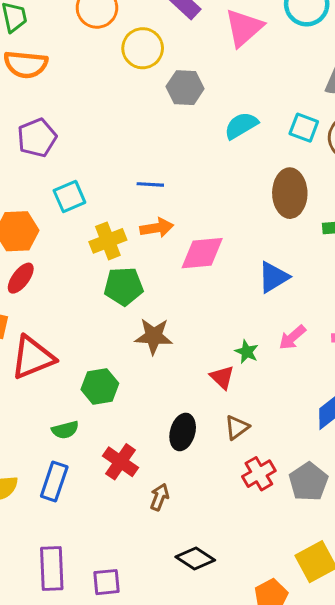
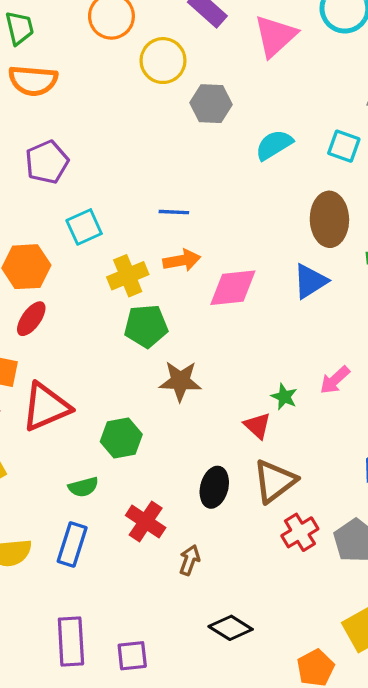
blue triangle: (273, 277) -> (310, 281), moved
brown triangle: (237, 427) -> (275, 481), size x1.6

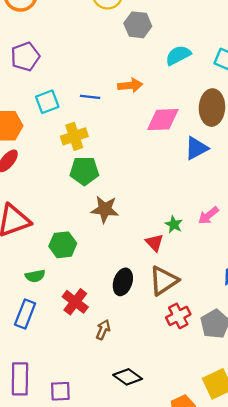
blue line: (174, 212) -> (90, 97), moved
orange arrow: (182, 260) -> (130, 85), moved
pink diamond: (233, 288) -> (163, 120), moved

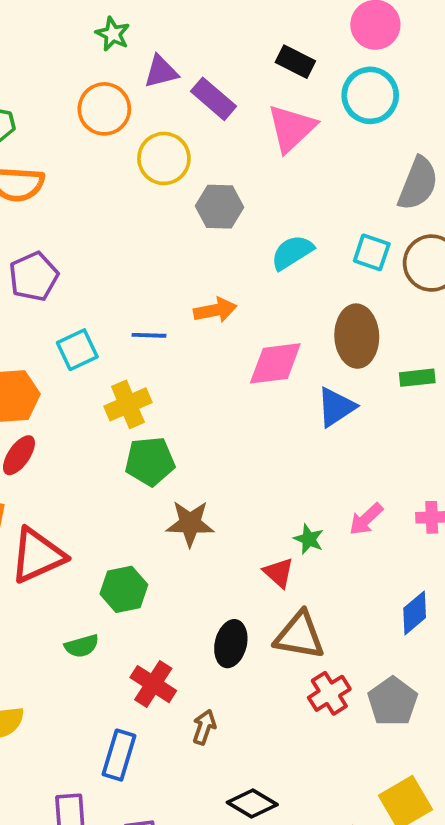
brown triangle: (164, 281) -> (300, 636), turned 48
blue rectangle: (25, 314) -> (119, 755), moved

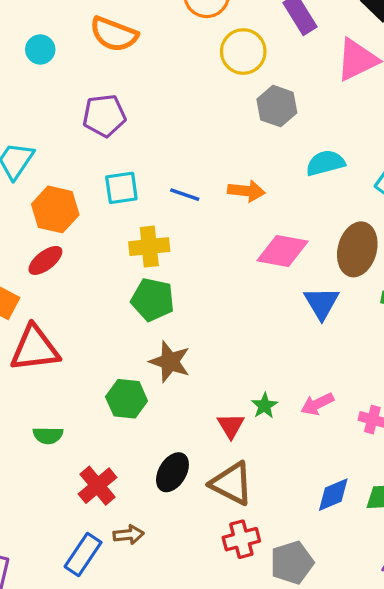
blue triangle: (336, 407) -> (322, 303), turned -45
green hexagon: (124, 589) -> (127, 399), moved
brown arrow: (204, 727) -> (129, 535), turned 48
blue rectangle: (119, 755) -> (83, 555), moved

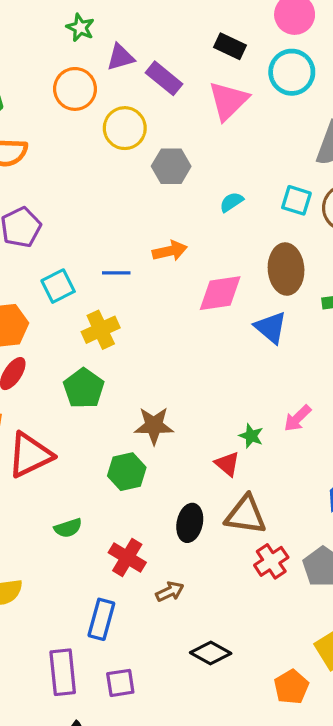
cyan semicircle: (325, 163) -> (231, 202), size x0.7
green pentagon: (153, 300) -> (84, 388), moved, turned -30
blue rectangle: (83, 555) -> (101, 619), moved

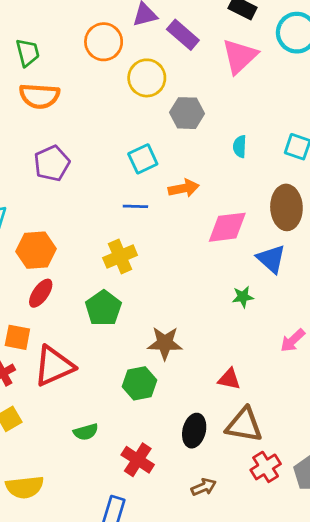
cyan semicircle: (231, 202) -> (240, 146), turned -55
cyan square: (58, 286) -> (143, 159), moved
green star: (251, 436) -> (243, 297), moved, turned -30
red triangle: (227, 464) -> (229, 379), turned -30
brown arrow: (170, 592) -> (204, 487), moved

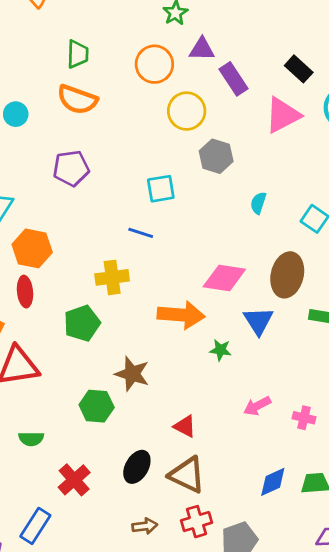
orange arrow: (184, 188) -> (181, 315), moved, size x1.5
red ellipse: (41, 293) -> (25, 292), turned -56
brown arrow: (204, 487) -> (145, 526), moved

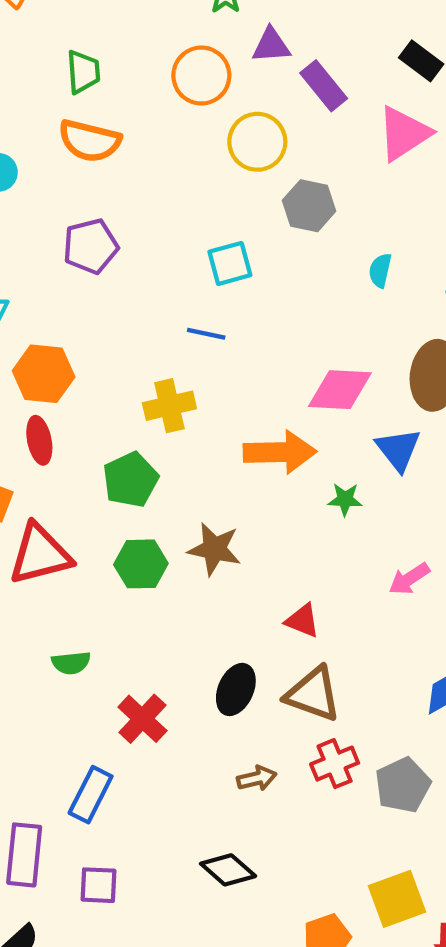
green hexagon: (97, 406) -> (141, 564), moved

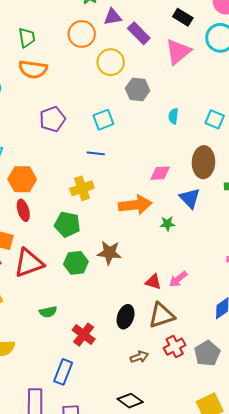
purple pentagon: (91, 246) -> (52, 119), moved
pink diamond: (340, 390) -> (160, 173), size x0.7
green pentagon: (131, 480) -> (67, 224), turned -30
pink arrow: (409, 579) -> (178, 279), moved
brown triangle: (313, 694) -> (162, 315), turned -32

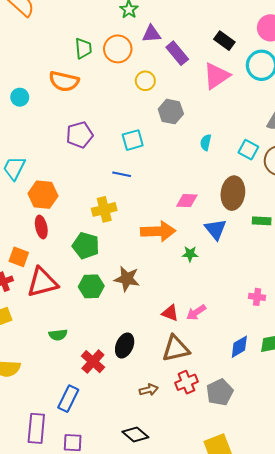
green trapezoid: (27, 38) -> (83, 48), moved
yellow circle: (111, 62) -> (145, 81), size x0.7
black ellipse: (126, 317) -> (125, 346), moved

